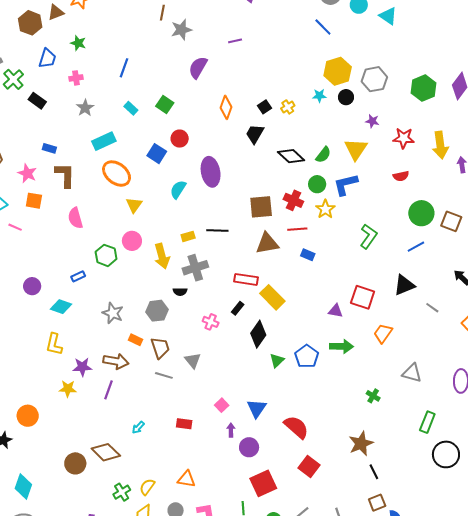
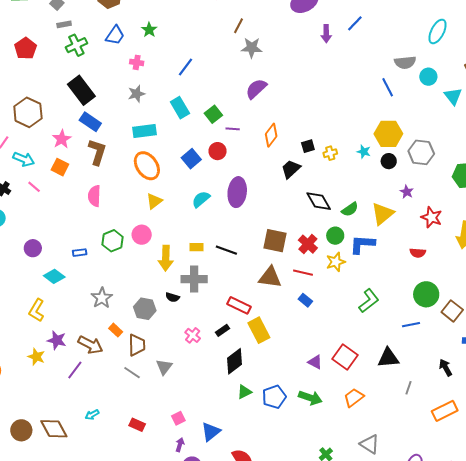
purple line: (235, 41) -> (233, 129), moved
black rectangle: (37, 101) -> (81, 90), moved, size x1.6
cyan rectangle: (131, 108) -> (180, 108), size x1.5
blue rectangle: (49, 148) -> (90, 122), size x1.5
gray line: (432, 308) -> (409, 388), turned 56

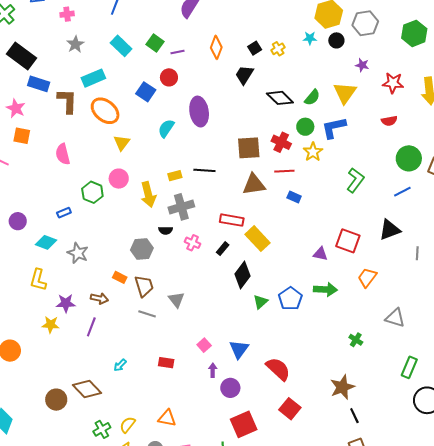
brown L-shape: (97, 152) -> (67, 101), moved
gray star: (102, 298) -> (78, 253), moved
pink cross: (193, 335) -> (193, 243), moved
brown arrow: (90, 345) -> (99, 298), size x0.7

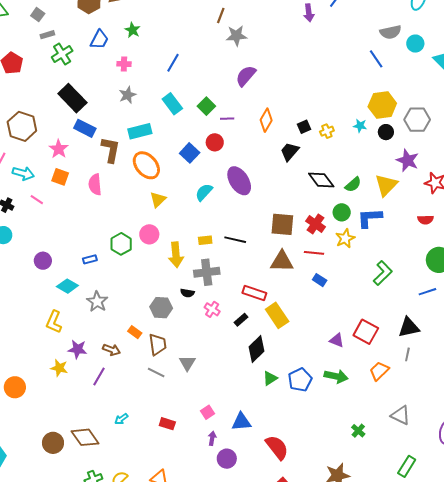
purple star: (362, 65) -> (407, 160), size x1.6
purple ellipse: (199, 112) -> (239, 181), turned -32
pink semicircle: (63, 154) -> (95, 184), moved
gray line: (417, 253) -> (407, 354), moved
blue triangle: (239, 349) -> (241, 422), turned 40

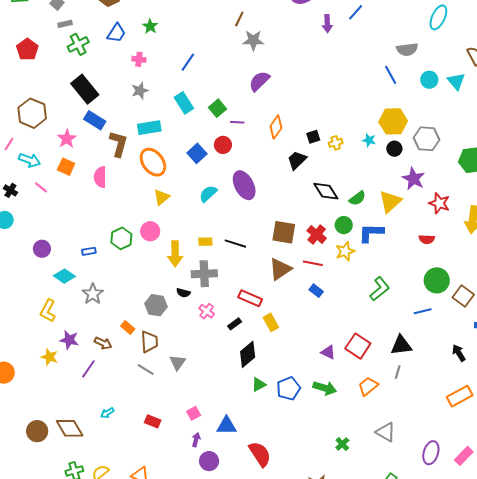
cyan circle: (415, 44) -> (429, 80), moved
brown triangle: (282, 261) -> (280, 269), turned -40
yellow rectangle: (277, 315) -> (271, 322), size x0.7

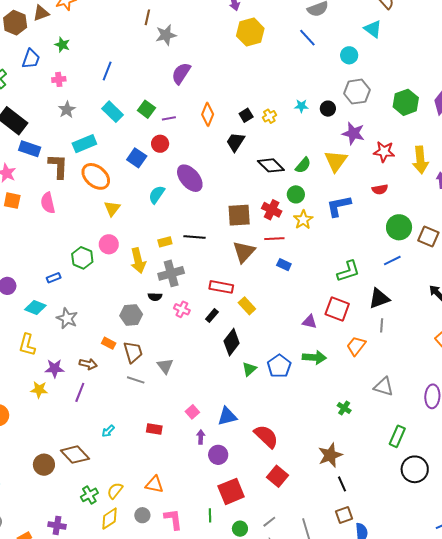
cyan circle: (429, 80) -> (349, 55), moved
yellow hexagon: (393, 121) -> (250, 32), moved
blue L-shape: (371, 233) -> (339, 206), moved
green L-shape: (380, 289) -> (348, 271), moved, turned 35

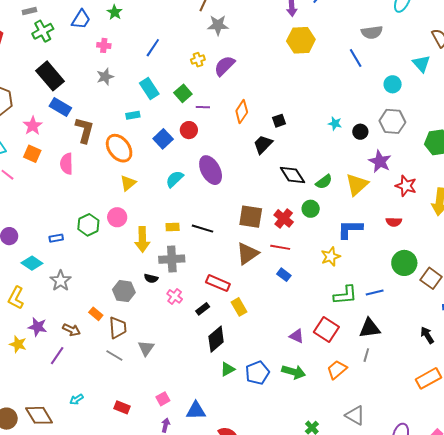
yellow cross: (269, 116) -> (198, 60), moved
cyan rectangle: (84, 144) -> (133, 115), moved, size x0.6
yellow star: (303, 220) -> (331, 257), moved
blue line: (392, 260) -> (375, 293), moved

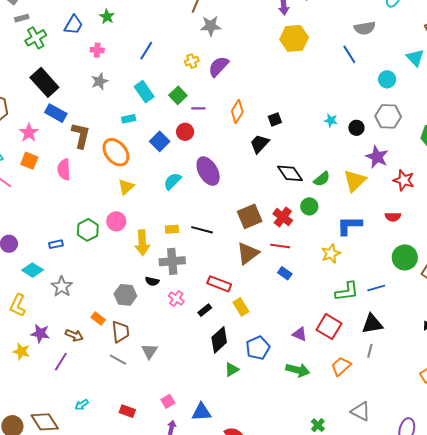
brown square: (251, 217) -> (250, 216), turned -30
blue pentagon: (257, 373) -> (258, 348), moved

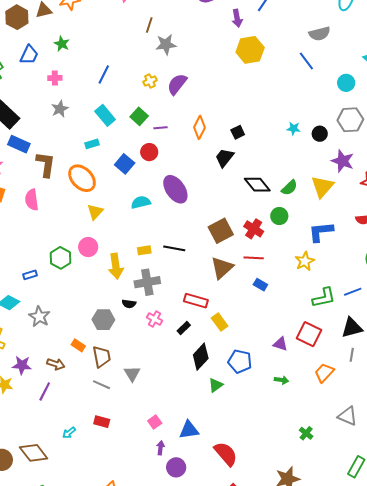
cyan semicircle: (172, 181) -> (141, 202), turned 36
blue pentagon: (258, 348) -> (240, 361), turned -30
green arrow: (298, 370) -> (281, 380), size x0.6
red rectangle: (127, 411) -> (102, 422), moved

